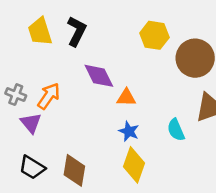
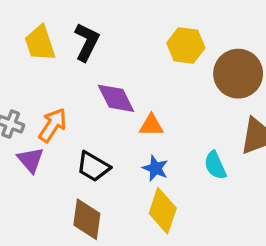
black trapezoid: (32, 167) -> (93, 167), moved

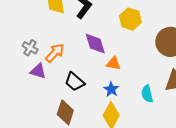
yellow hexagon: (186, 45) -> (130, 19), moved
purple triangle: (30, 160) -> (38, 71), turned -42

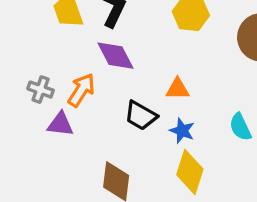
purple diamond: (95, 44) -> (116, 56), moved
black trapezoid: (75, 82) -> (141, 116), moved

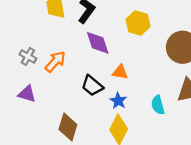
purple diamond: (116, 56) -> (98, 43), moved
purple triangle: (60, 124) -> (27, 94), moved

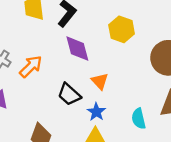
orange triangle: (120, 72) -> (100, 81), turned 35

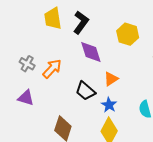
orange triangle: (100, 81) -> (111, 79), turned 42

